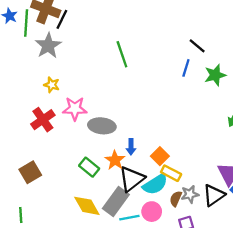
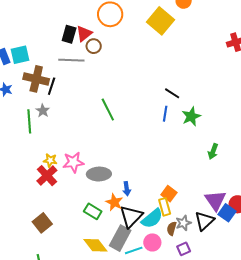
green line: (26, 23) -> (29, 121), moved
gray star: (48, 46) -> (43, 111), size x0.6
yellow star: (52, 85) -> (50, 160), moved
orange square: (160, 156) -> (169, 194), moved
yellow rectangle: (171, 173) -> (165, 207), turned 54

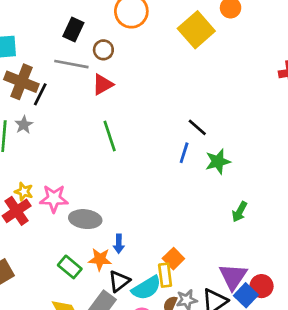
red triangle: (84, 34) -> (103, 85), moved
orange star: (114, 202) -> (100, 259), turned -30
black triangle: (131, 216) -> (119, 281), size x0.7

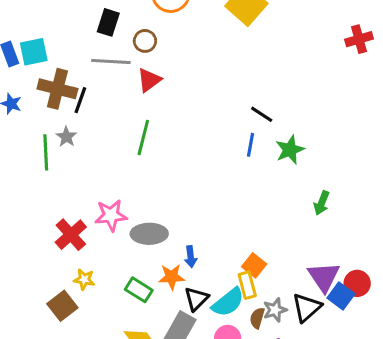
green line: (110, 136) -> (143, 137), moved, turned 40
yellow star: (24, 192) -> (84, 279), moved

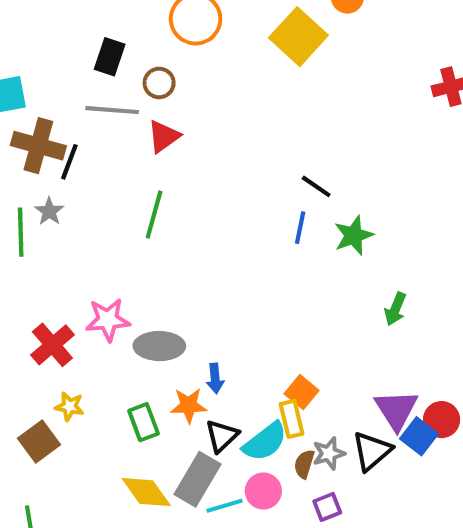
green rectangle: (139, 290) -> (144, 422), turned 36

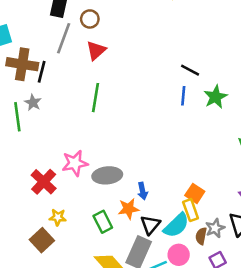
gray line: (112, 110) -> (64, 38), turned -68

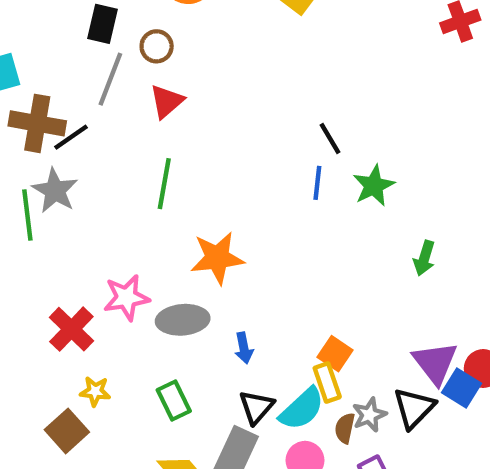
black line: (190, 70) -> (330, 138), turned 30
black line: (42, 72) -> (71, 137), turned 40
gray star: (33, 103) -> (55, 191), size x1.5
orange star: (129, 209) -> (217, 258), moved, size x1.4

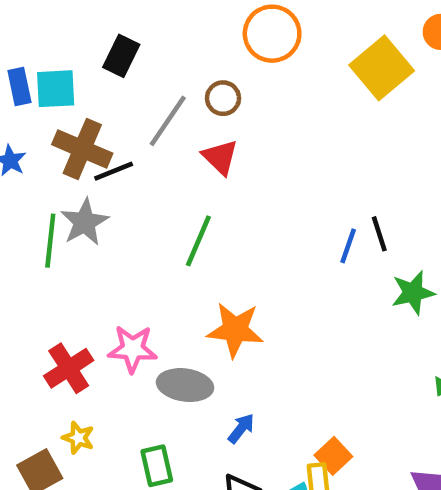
black rectangle: (102, 24) -> (121, 56), moved
red triangle: (167, 101) -> (220, 157), turned -48
blue line: (317, 183) -> (348, 246), moved
blue arrow: (244, 348) -> (241, 428), turned -144

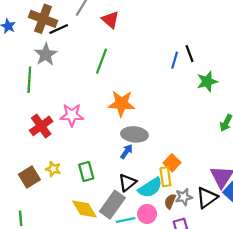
green line: (50, 241) -> (29, 80), moved
gray ellipse: (185, 385) -> (134, 134), moved
yellow star: (78, 438) -> (53, 169), moved

